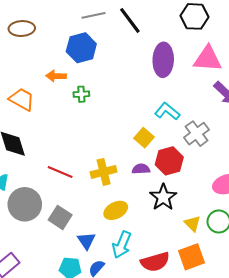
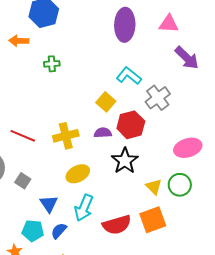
pink triangle: (208, 59) -> (169, 24), size x0.7
green cross: (81, 94) -> (52, 64), moved
gray square: (60, 217) -> (23, 181), size x0.7

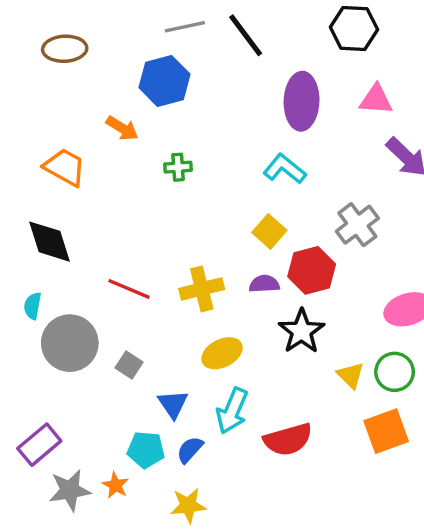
orange arrow: (19, 41) -> (122, 128), turned -150
cyan L-shape: (129, 76) -> (285, 169), moved
orange square: (153, 220) -> (386, 431), moved

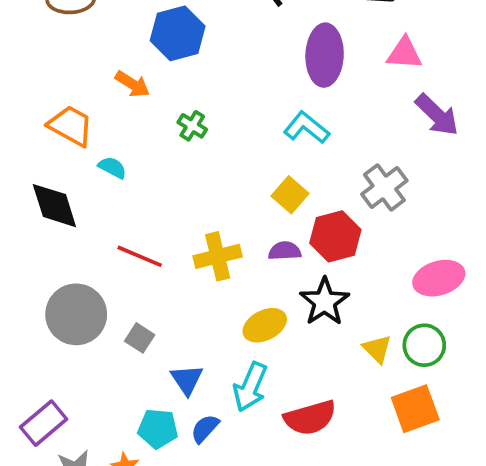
green cross: (178, 167) -> (192, 126), turned 36
cyan semicircle: (33, 306) -> (112, 168), moved, turned 108
yellow ellipse: (222, 353) -> (265, 325), moved

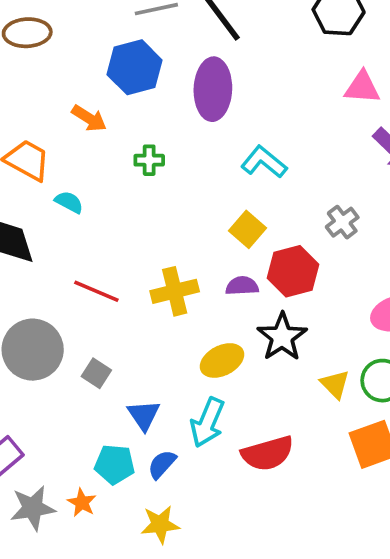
purple ellipse: (325, 55) -> (213, 89), moved
green cross: (192, 126) -> (149, 160), turned -32
gray cross: (384, 187) -> (342, 222), size x0.7

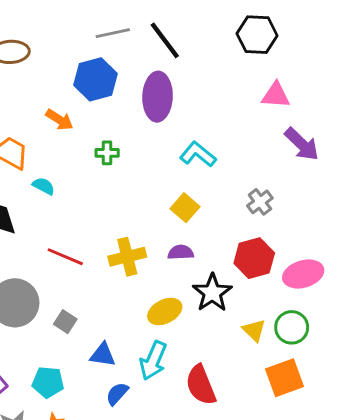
red hexagon: (293, 271) -> (254, 258), moved
blue triangle: (144, 415) -> (103, 355), turned -48
red semicircle: (268, 453) -> (201, 385), turned 84
cyan pentagon: (115, 464) -> (48, 382), moved

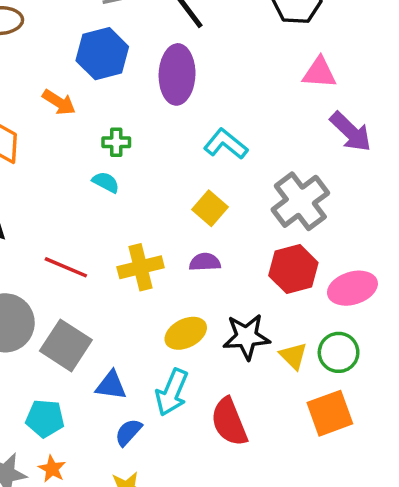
cyan semicircle: (44, 186) -> (106, 182), moved
gray cross: (260, 202) -> (300, 201), size x1.8
black star: (212, 293) -> (247, 337), moved, turned 30
gray square: (65, 322) -> (66, 345), size x1.8

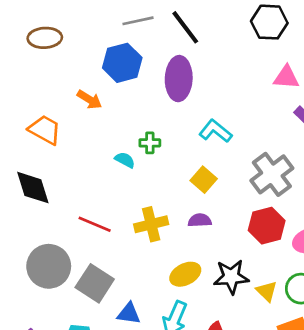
green cross: (116, 142) -> (150, 143), moved

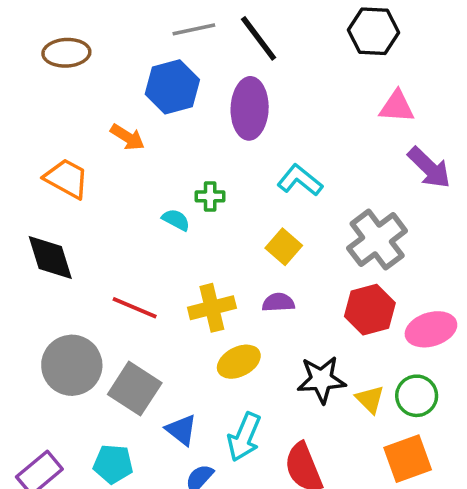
yellow ellipse: (185, 274) -> (239, 362), moved
blue triangle: (129, 314) -> (181, 430), turned 30

